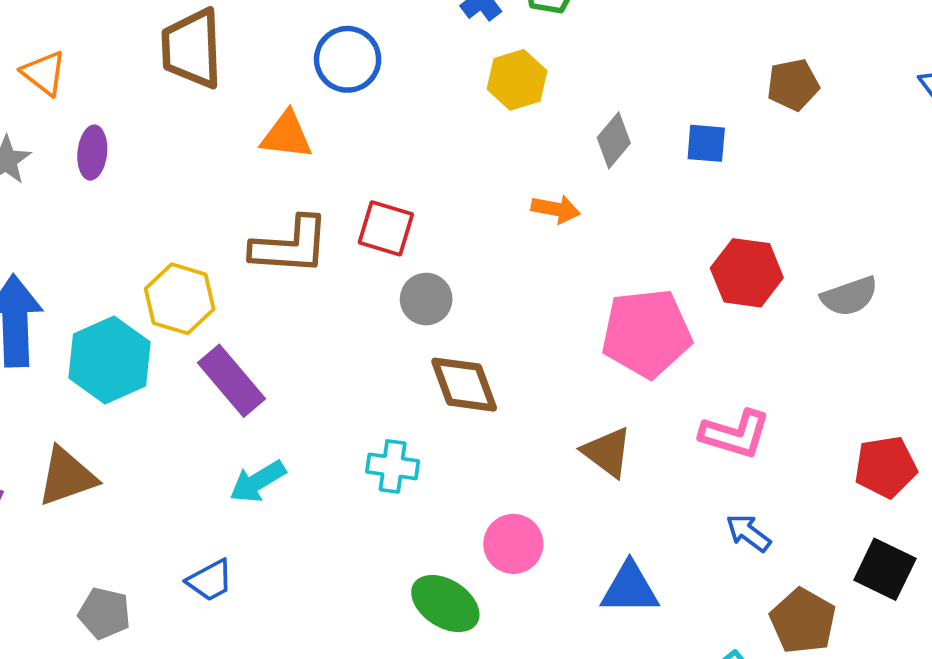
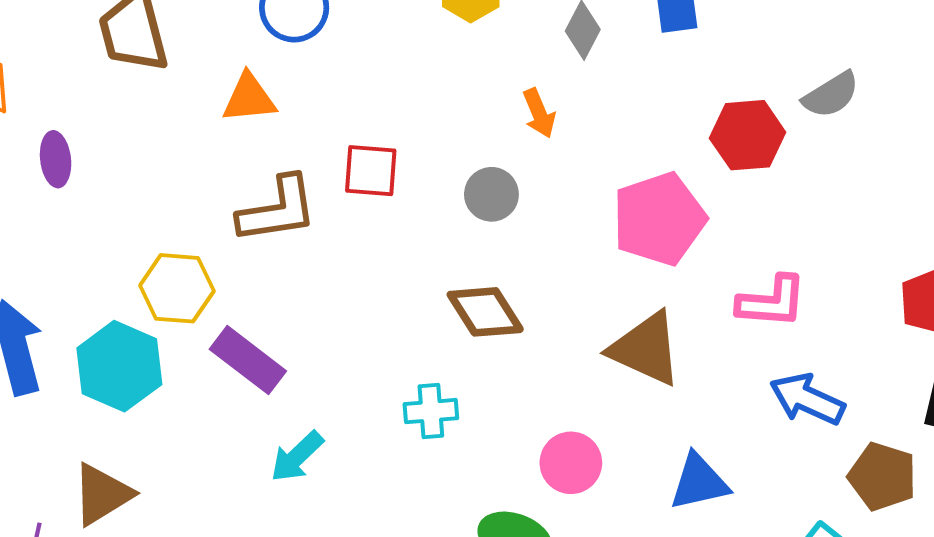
orange arrow: (556, 209) -> (539, 113), turned 69
gray semicircle: (849, 296) -> (831, 95), moved
gray circle: (426, 299) -> (491, 194), moved
brown triangle: (607, 452) -> (646, 349), size x1.4
blue arrow: (748, 533) -> (807, 399), size x1.5

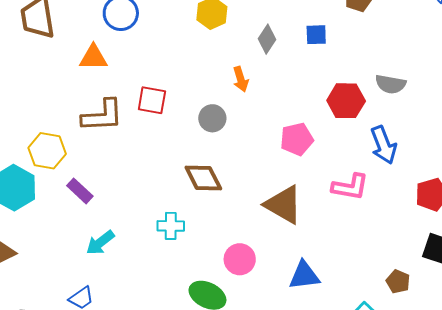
gray semicircle: (831, 95) -> (391, 84), turned 36
pink pentagon: (659, 219) -> (297, 139), size x0.7
purple rectangle: (248, 360) -> (80, 191), size x0.7
blue arrow: (807, 399) -> (384, 145), moved, turned -141
brown pentagon: (882, 476) -> (398, 282), size x0.7

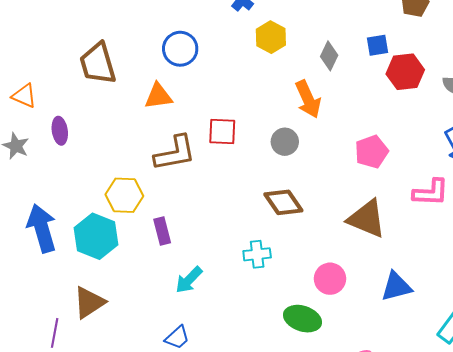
orange arrow: (241, 79) -> (308, 99), size x1.5
red hexagon: (346, 101) -> (405, 72), moved
purple rectangle: (80, 191) -> (162, 231), turned 40

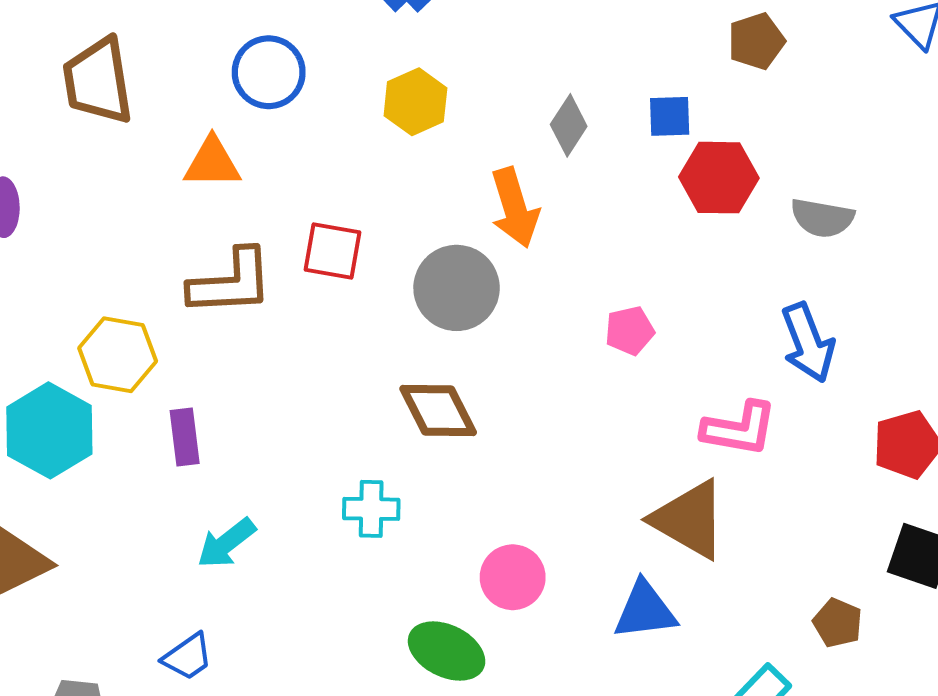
yellow hexagon: (271, 37) -> (415, 102), moved
gray circle: (285, 142) -> (457, 288), size x1.5
pink pentagon: (371, 152) -> (630, 331), size x0.7
brown triangle: (367, 219) -> (689, 519), moved

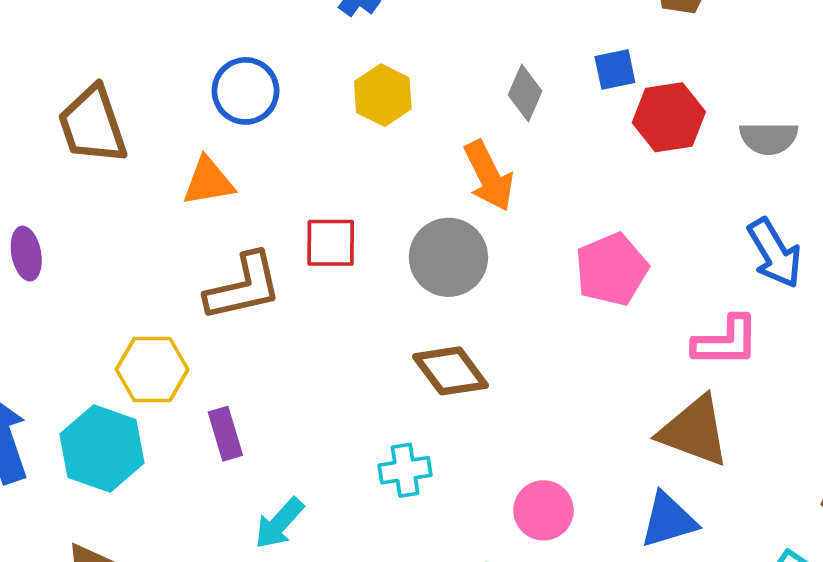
pink pentagon: (630, 331) -> (612, 269), size x1.6

